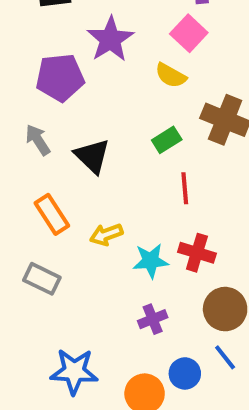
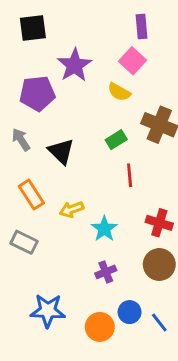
red cross: (197, 253) -> (159, 223), moved
cyan star: (151, 261) -> (104, 229), turned -30
blue line: (225, 357) -> (159, 322), moved

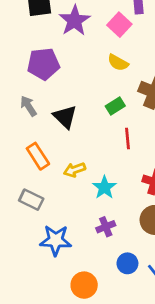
pink square: (133, 61) -> (119, 25), moved
purple star: (75, 65) -> (75, 21), moved
blue star: (48, 311) -> (56, 240), moved
orange circle: (100, 327) -> (84, 285), moved

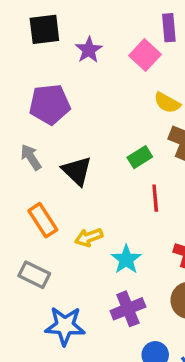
purple star: (75, 21) -> (89, 50), size x0.7
yellow semicircle: (118, 63) -> (167, 103), moved
purple cross: (106, 227) -> (128, 309), size x1.4

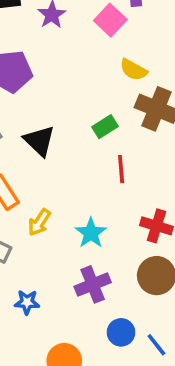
yellow arrow: (89, 237) -> (39, 222), moved, turned -36
blue star: (65, 326) -> (27, 302), size x0.6

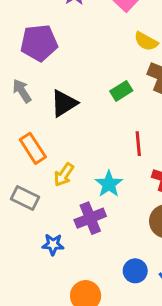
black triangle: (39, 141) -> (64, 103), turned 44
red line: (121, 169) -> (138, 144), moved
purple cross: (93, 284) -> (90, 218), moved

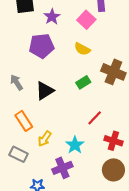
yellow semicircle: (146, 41) -> (82, 49), moved
purple pentagon: (39, 43) -> (42, 46), moved
red line: (138, 144) -> (95, 118), turned 49

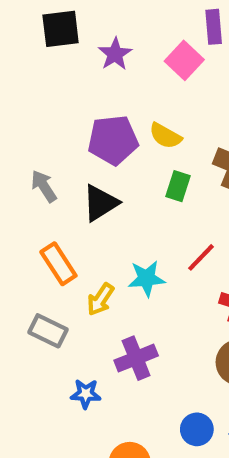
purple pentagon: (42, 46) -> (113, 140), moved
yellow semicircle: (82, 49) -> (165, 136), moved
green rectangle: (83, 82) -> (178, 186), turned -40
cyan star: (75, 145) -> (147, 278), moved, turned 30

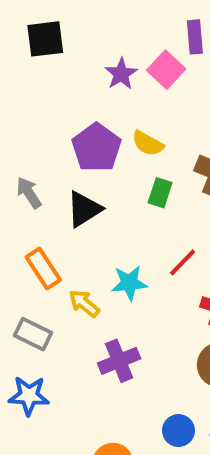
purple star: (115, 54) -> (121, 74), moved
purple pentagon: (113, 140) -> (96, 148), turned -30
yellow arrow: (100, 299) -> (84, 303), turned 96
blue star: (86, 394) -> (29, 396), moved, size x1.4

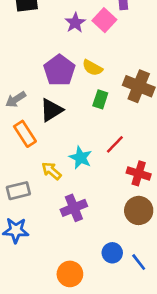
gray arrow: (29, 193) -> (16, 99), turned -90
orange rectangle: (43, 269) -> (25, 134), moved
cyan star: (129, 283) -> (81, 158), turned 30
gray rectangle: (33, 334) -> (18, 191), turned -40

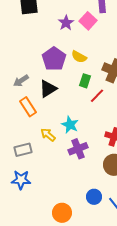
red line: (115, 144) -> (97, 96), moved
purple cross: (74, 208) -> (78, 149), moved

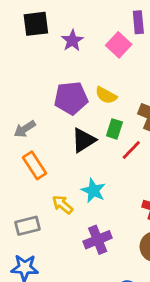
purple star: (66, 23) -> (72, 41), moved
purple pentagon: (54, 59) -> (71, 98), turned 30
black triangle: (48, 89) -> (84, 140), moved
purple cross: (78, 149) -> (98, 240), moved

